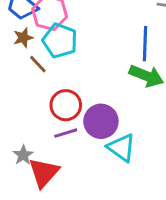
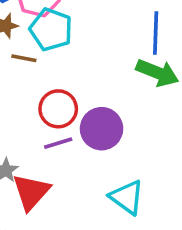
brown line: (38, 64) -> (24, 58), turned -36
cyan triangle: (121, 148) -> (127, 197), moved

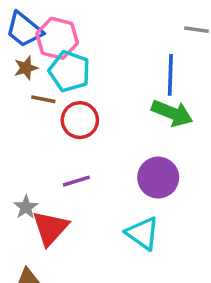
red circle: (58, 109) -> (80, 120), moved
purple circle: (102, 129) -> (158, 178), moved

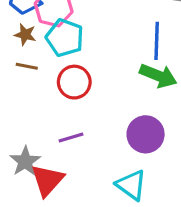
brown star: (26, 68) -> (25, 35), turned 30
brown line: (43, 99) -> (27, 66), moved
gray star: (26, 207) -> (25, 161), size x1.4

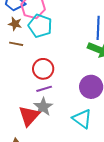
red circle: (74, 82) -> (43, 69), moved
gray star: (25, 161) -> (43, 107), moved

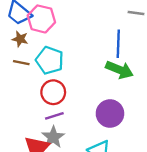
cyan pentagon: (40, 26) -> (50, 60), moved

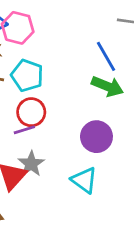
blue line: (118, 44) -> (106, 56), turned -32
purple line: (54, 116) -> (24, 130), moved

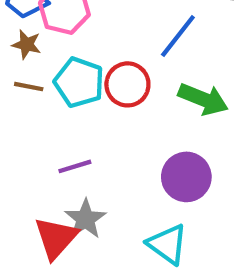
blue line: (106, 56) -> (178, 36), moved, turned 68
red circle: (31, 112) -> (127, 84), moved

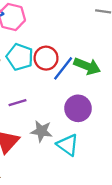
blue line: (178, 36) -> (63, 68), moved
gray star: (85, 219) -> (41, 131), moved, turned -30

